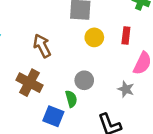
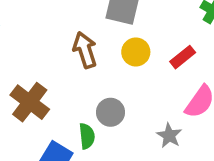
red rectangle: (126, 36) -> (183, 57), turned 35
brown arrow: (42, 46) -> (85, 50), moved

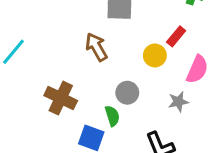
yellow circle: (136, 52) -> (155, 55), moved
gray star: (169, 136) -> (178, 102), turned -30

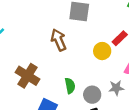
gray circle: (127, 93) -> (92, 95), moved
green semicircle: (112, 116) -> (70, 86), moved

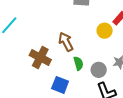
brown arrow: (59, 40) -> (66, 42), moved

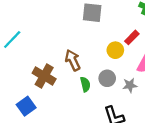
gray circle: (99, 70) -> (107, 78), moved
blue square: (60, 85) -> (26, 106), moved, turned 30

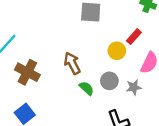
brown cross: (44, 76) -> (27, 72), moved
green semicircle: (85, 84) -> (86, 88), turned -32

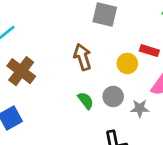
red rectangle: (134, 37) -> (149, 51), turned 56
brown arrow: (72, 63) -> (82, 57), moved

